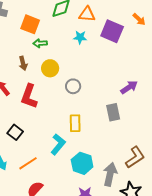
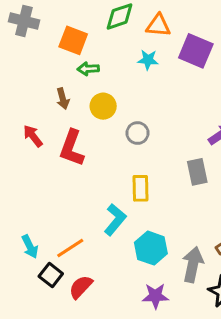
black square: (15, 132) -> (51, 275), moved

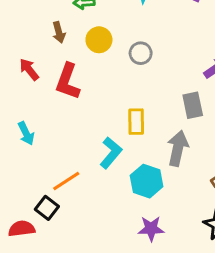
gray circle: (137, 133) -> (141, 53), moved
cyan arrow: (30, 247) -> (26, 133), moved
gray arrow: (193, 265) -> (178, 148), moved
red semicircle: (81, 287) -> (22, 229), moved, turned 40

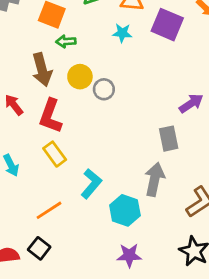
brown arrow: (59, 32) -> (42, 70), size x1.6
gray circle: (141, 53) -> (104, 89), moved
yellow rectangle: (136, 122) -> (55, 154), moved, turned -35
black square: (47, 208) -> (39, 248), moved

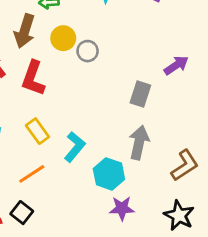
brown arrow: (42, 70) -> (25, 31), turned 32
gray rectangle: (169, 139) -> (140, 94), moved, turned 30
yellow rectangle: (55, 154) -> (37, 131), moved
purple star: (129, 255) -> (122, 208), moved

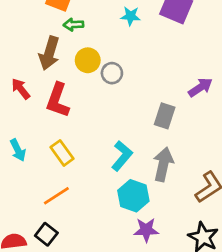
cyan L-shape: (75, 147) -> (122, 156), moved

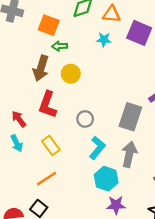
gray circle: (112, 73) -> (85, 119), moved
red arrow: (21, 89) -> (19, 119), moved
gray rectangle: (165, 116) -> (130, 117), size x1.4

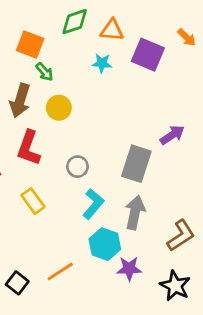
green arrow: (60, 46) -> (44, 72), turned -128
orange line: (46, 179) -> (60, 271), moved
purple star: (116, 205) -> (129, 269), moved

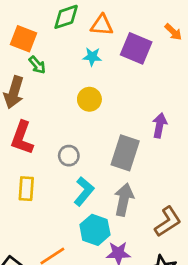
yellow circle: (59, 108) -> (89, 99), moved
purple arrow: (172, 135) -> (160, 125), turned -45
yellow rectangle: (33, 201) -> (26, 189), turned 40

